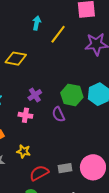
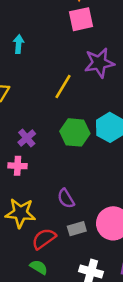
yellow line: (58, 34) -> (63, 87), moved
purple semicircle: (58, 114) -> (66, 198), moved
yellow star: (23, 151) -> (20, 213), size x1.6

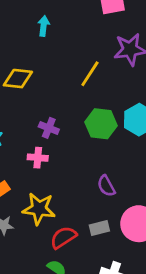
purple cross: (27, 138) -> (49, 128), turned -30
purple semicircle: (66, 198) -> (106, 186), moved

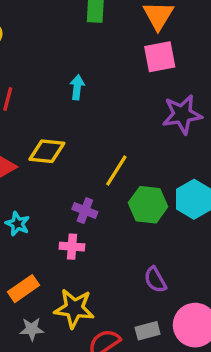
yellow line: (90, 74) -> (116, 171), moved

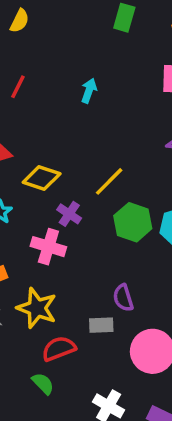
yellow diamond: (47, 151) -> (42, 178), moved
pink cross: (72, 247) -> (48, 247), size x1.4
gray rectangle: (148, 331) -> (101, 325), moved

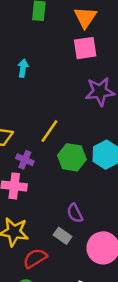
gray rectangle: (101, 325) -> (63, 236), turned 48

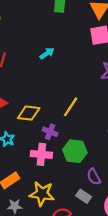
cyan arrow: (23, 68) -> (47, 53), turned 48
green hexagon: (72, 157) -> (75, 151), moved

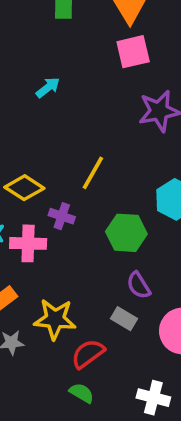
yellow diamond: (29, 113) -> (24, 188), turned 30
green hexagon: (75, 151) -> (126, 233), moved
pink cross: (41, 154) -> (28, 243), moved

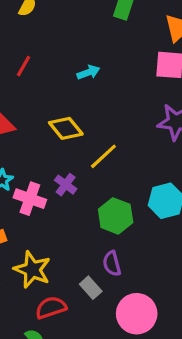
yellow diamond: (24, 188) -> (66, 128), moved

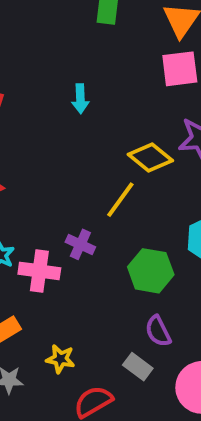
cyan arrow: (88, 72) -> (80, 99), turned 120
yellow diamond: (66, 128) -> (150, 158), moved
yellow star: (32, 270) -> (60, 359), size x0.6

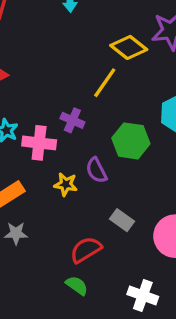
purple semicircle: (158, 331) -> (96, 170), moved
yellow star: (60, 359) -> (66, 184), moved

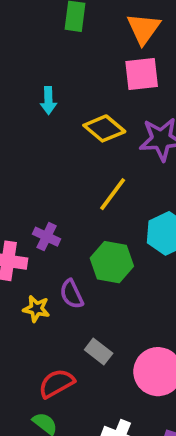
yellow diamond: (129, 47) -> (104, 128), moved
yellow line: (105, 83) -> (113, 194), moved

